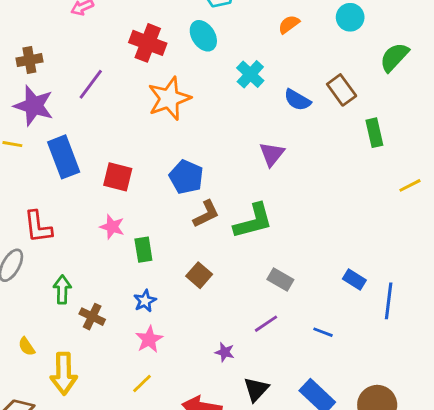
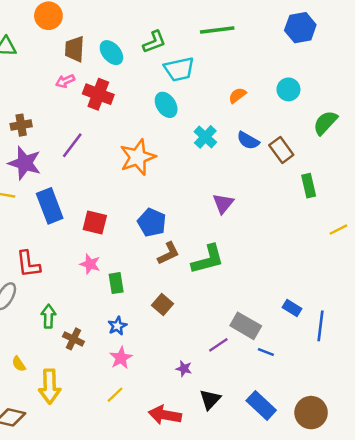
red cross: (148, 43) -> (98, 94), moved
blue semicircle: (297, 100) -> (248, 140), moved
gray rectangle: (280, 279) -> (246, 326), moved, size x1.4

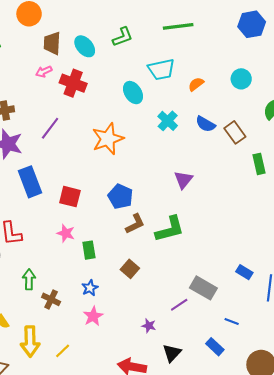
cyan trapezoid: (179, 69) -> (161, 69), moved
blue line: (266, 352) -> (232, 321), moved
yellow line: (115, 395) -> (63, 351), moved
blue rectangle: (261, 405) -> (215, 347), moved, size x0.7

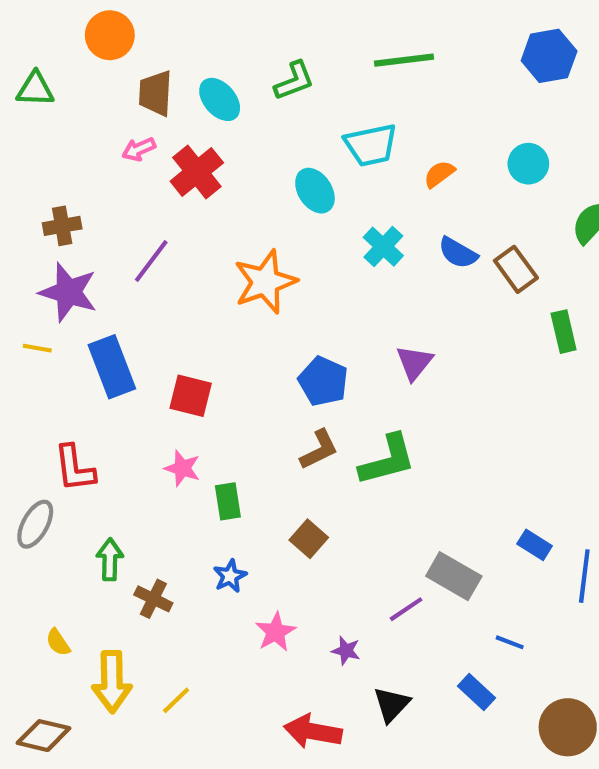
red cross: (73, 83) -> (197, 172), turned 30
blue pentagon: (120, 197) -> (323, 381), moved
pink star: (93, 316) -> (276, 632), moved

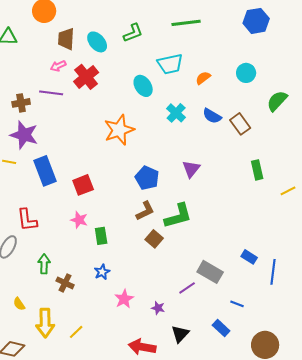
purple line: (151, 261) -> (51, 93), moved, turned 60
green rectangle: (564, 332) -> (257, 170), moved
red square: (191, 396) -> (83, 185), turned -35
brown square: (309, 539) -> (154, 239), moved

